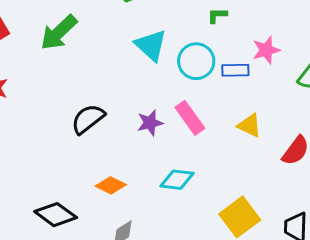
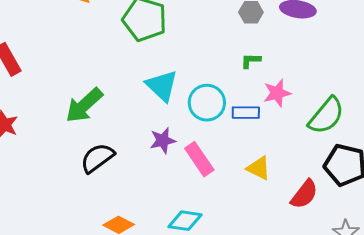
green L-shape: (217, 15) -> (251, 61), moved
green arrow: (59, 32) -> (84, 105), moved
purple star: (150, 123) -> (163, 140), moved

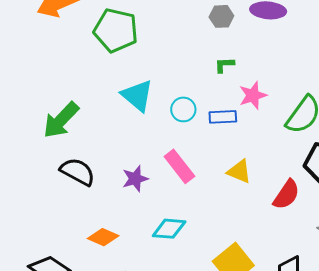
cyan circle: (207, 103) -> (183, 109), size x0.7
purple star: (163, 140) -> (135, 179), moved
black semicircle: (97, 158) -> (78, 172), turned 69

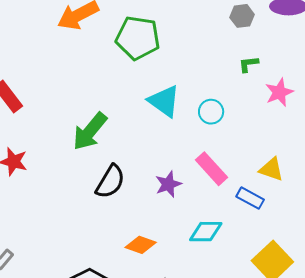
blue rectangle: (223, 117) -> (250, 198), moved, turned 36
black semicircle: (78, 172) -> (110, 182), turned 96

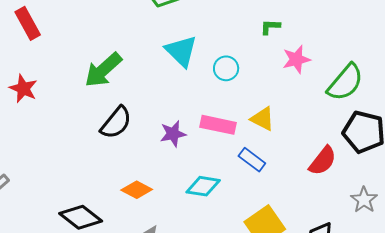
pink rectangle: (211, 169) -> (218, 125), turned -44
yellow triangle: (271, 169) -> (263, 119), moved

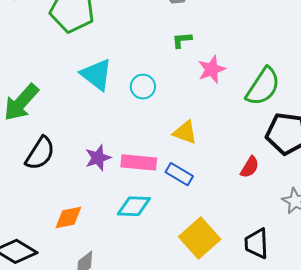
pink rectangle: (218, 125) -> (139, 162), moved
red semicircle: (323, 161) -> (250, 167), size x0.7
orange diamond: (137, 190) -> (68, 218), turned -32

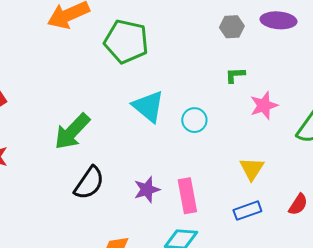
yellow triangle: (185, 132) -> (252, 169), moved, turned 40
pink rectangle: (139, 162) -> (187, 196), turned 72
blue rectangle: (179, 174) -> (247, 211), moved, turned -52

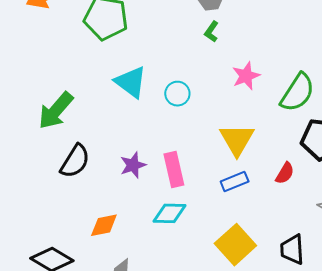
green L-shape: (235, 75) -> (211, 32), moved, turned -50
yellow triangle: (252, 169) -> (237, 140), size x1.4

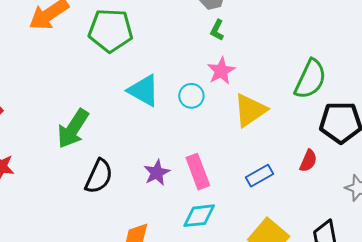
pink star: (246, 76) -> (221, 71), moved
yellow triangle: (237, 140) -> (250, 110), moved, turned 33

